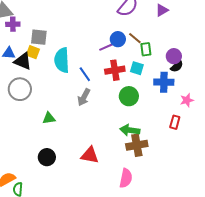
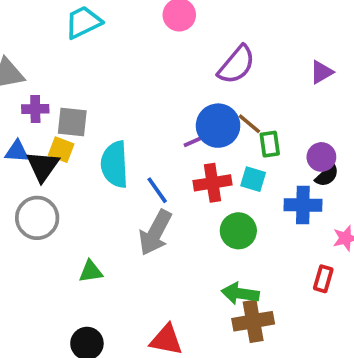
purple triangle: (162, 10) -> (321, 72), moved
purple cross: (13, 24) -> (35, 109), moved
blue circle: (118, 39) -> (218, 126), size x1.5
black triangle: (23, 61) -> (43, 166), turned 42
gray arrow: (84, 97) -> (155, 233), size x1.4

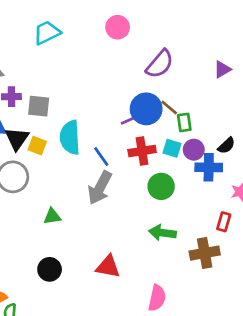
yellow square: (61, 150) -> (37, 146), moved
purple circle: (321, 157) -> (194, 150), moved
brown cross: (253, 321) -> (205, 253), moved

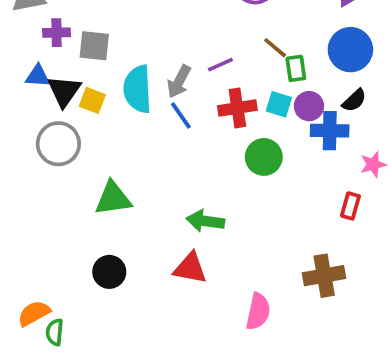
blue circle: (146, 109) -> (350, 50), moved
gray arrow: (100, 188) -> (179, 82), moved, size x0.7
green triangle: (52, 216) -> (113, 198), size x1.5
green arrow: (162, 233) -> (205, 221), moved
brown cross: (205, 253) -> (324, 276), moved

